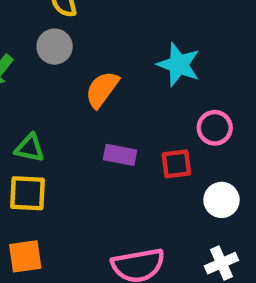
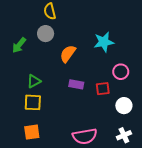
cyan star: (179, 65) -> (104, 42), turned -30
green triangle: (30, 148) -> (34, 81), turned -40

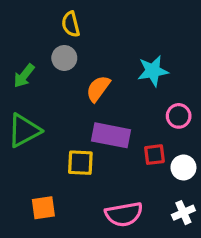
green triangle: (34, 81) -> (24, 130), moved, size x1.6
purple rectangle: (76, 84) -> (111, 135), size x1.6
red square: (103, 89) -> (154, 155), moved
yellow square: (33, 102) -> (80, 163), moved

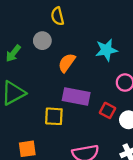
yellow semicircle: (71, 24) -> (57, 16), moved
red square: (154, 155) -> (108, 110), turned 35

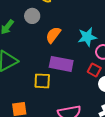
cyan star: (106, 50) -> (87, 37), moved
red square: (108, 110) -> (94, 70), moved

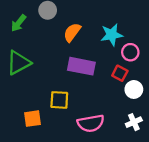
yellow square: (42, 81) -> (59, 100), moved

